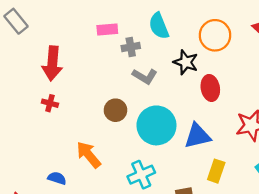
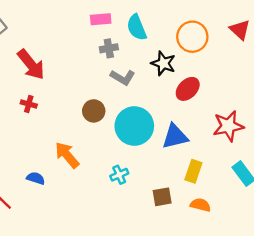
pink rectangle: (107, 29) -> (101, 19), moved
red arrow: (52, 63) -> (31, 65), turned -44
red ellipse: (210, 88) -> (188, 89), turned 55
cyan cross: (141, 175) -> (119, 175), size x0.7

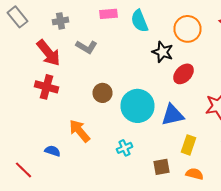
gray cross: (109, 48) -> (60, 21), moved
gray L-shape: (123, 77) -> (86, 47), moved
red cross: (29, 104) -> (46, 87), size x1.6

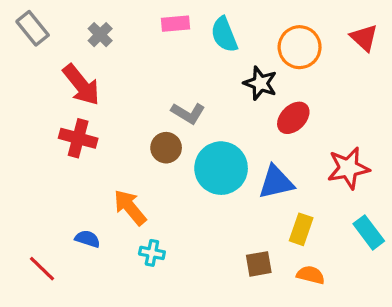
gray cross: (60, 21) -> (100, 35), turned -35
gray L-shape: (86, 47) -> (188, 113), moved
cyan cross: (124, 148) -> (152, 253), moved, turned 35

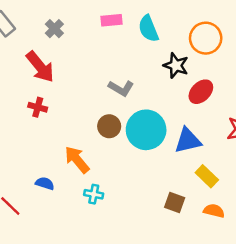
red cross: (78, 138) -> (38, 107), size x0.7
brown circle: (166, 148) -> (109, 126), moved
yellow rectangle: (301, 229) -> (207, 176), turned -65
brown square: (259, 264) -> (175, 202), turned 30

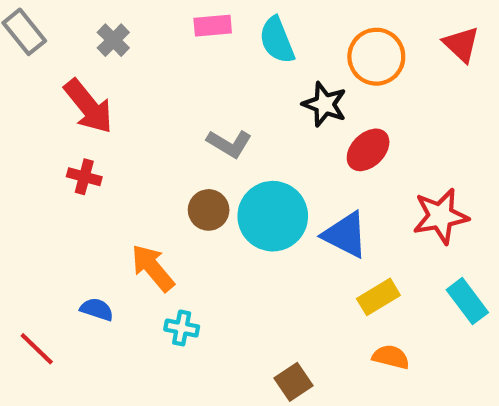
blue triangle: (188, 141) -> (345, 235), turned 40
yellow rectangle: (207, 176) -> (378, 297), turned -75
brown square: (175, 202) -> (293, 382), moved, turned 36

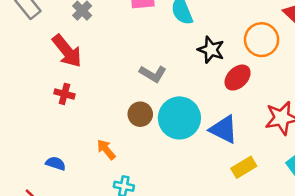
orange circle: (376, 57) -> (262, 40), moved
orange arrow: (153, 268) -> (106, 150), size x0.7
blue semicircle: (97, 309) -> (56, 163), moved

